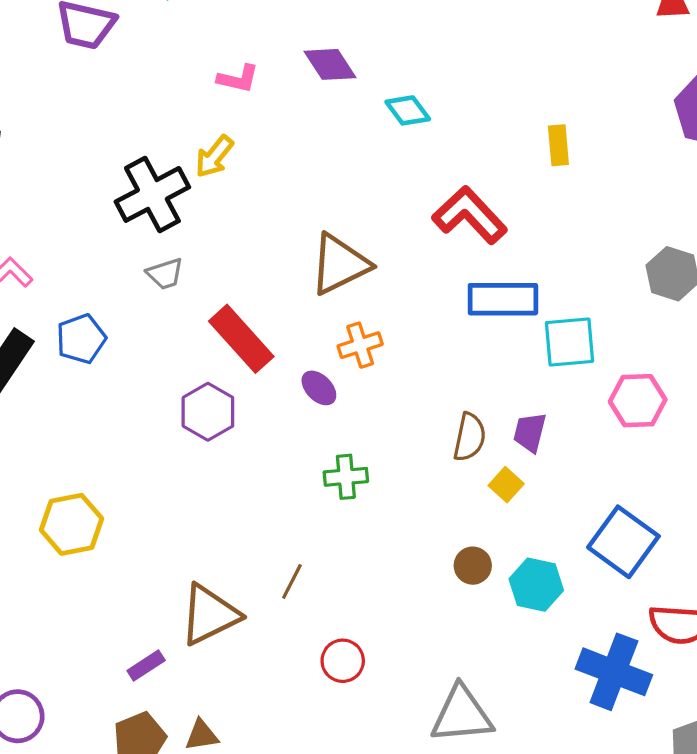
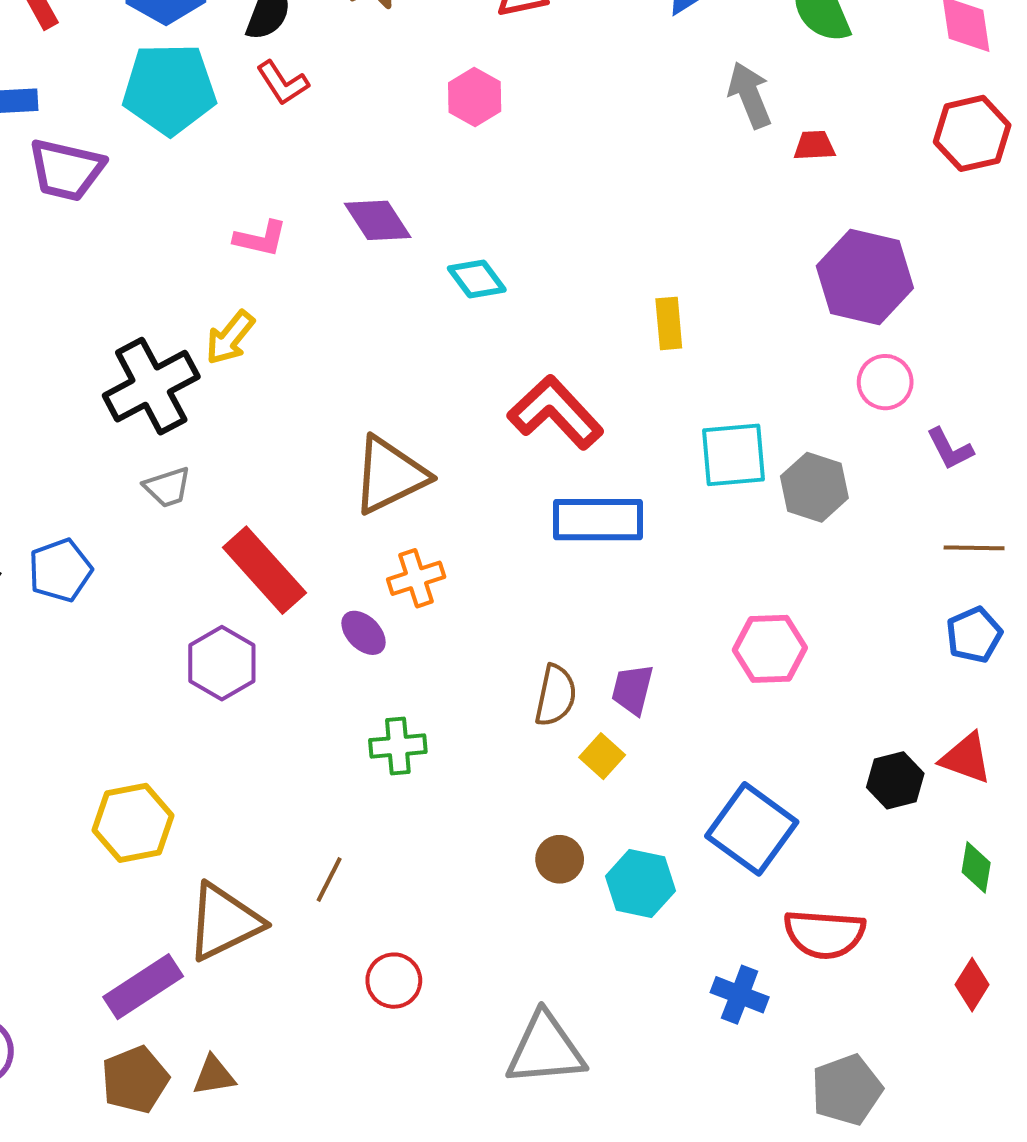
cyan square: (569, 342) -> (733, 455), moved
yellow hexagon: (72, 524) -> (133, 823), moved
purple rectangle: (146, 665) -> (143, 987), size x1.6
blue cross: (614, 672) -> (740, 995), size x0.6

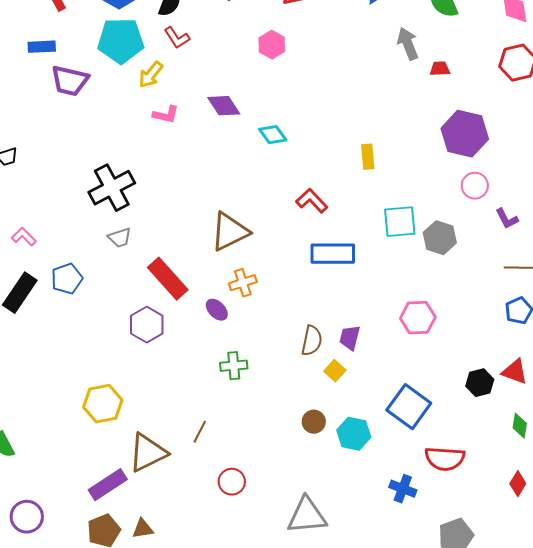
yellow arrow: (230, 338) -> (151, 75), moved
red L-shape: (556, 412) -> (312, 201), size x0.7

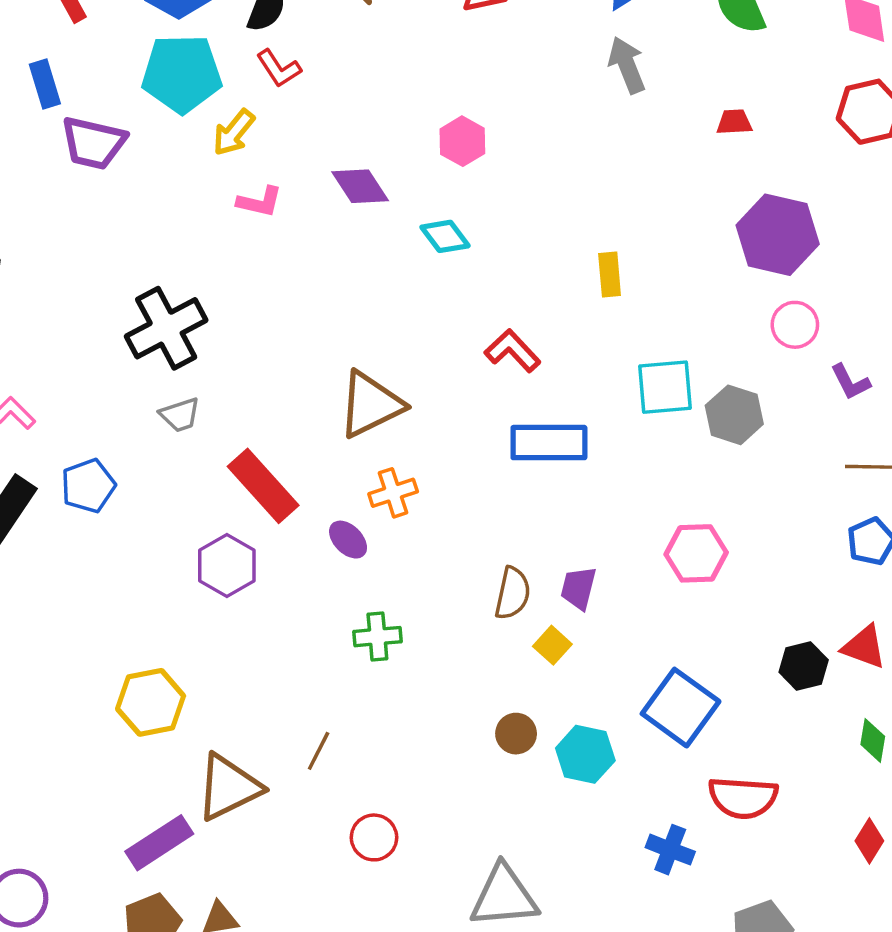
gray arrow: (408, 44) -> (627, 65), moved
pink hexagon: (272, 45) -> (462, 141), moved
blue rectangle: (42, 47) -> (45, 84), turned 76

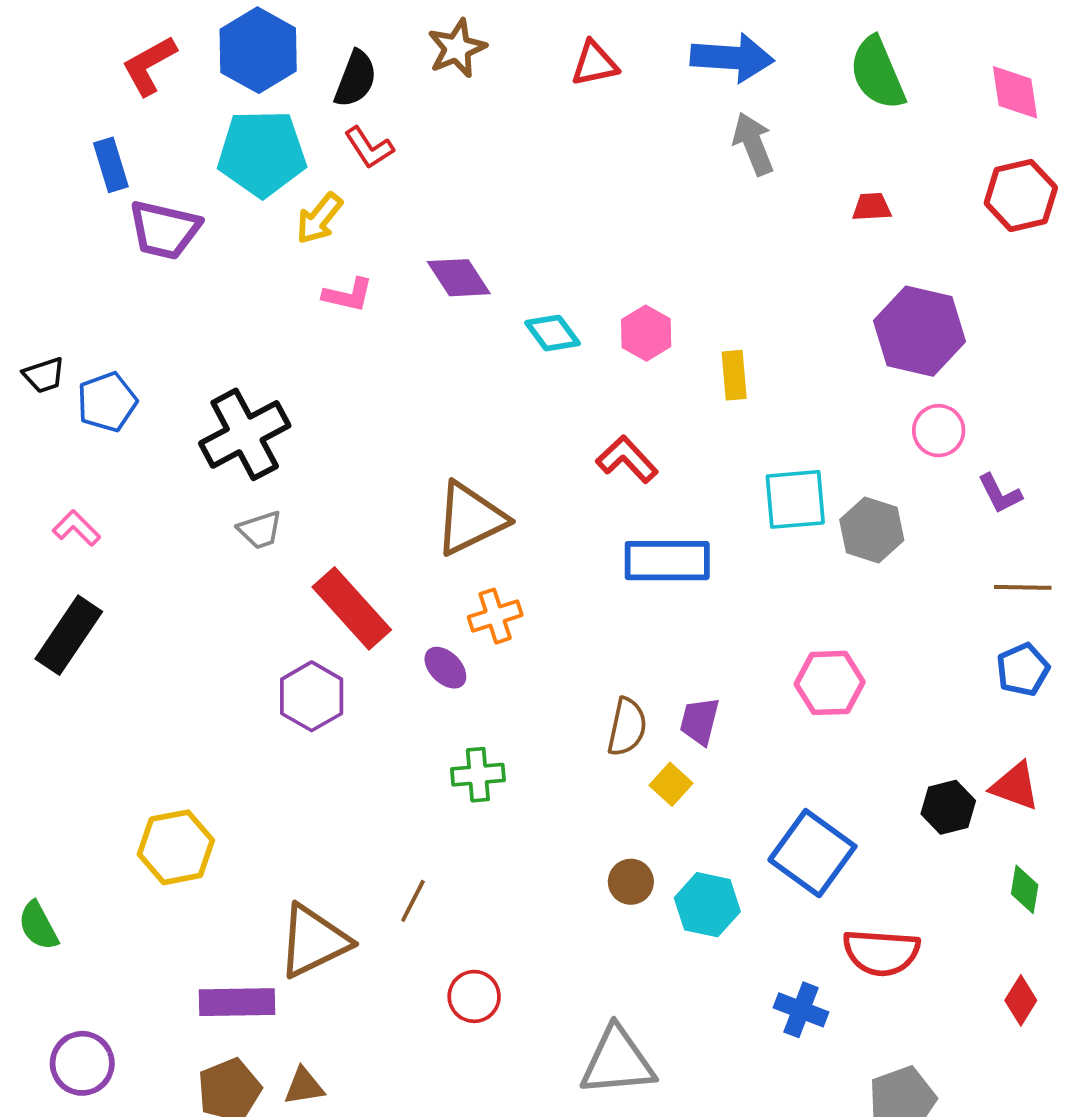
pink hexagon: (462, 141) -> (646, 333), moved
blue pentagon: (88, 486) -> (107, 402), moved
yellow hexagon: (151, 702) -> (176, 847), moved
purple rectangle: (159, 843) -> (237, 1002), turned 32

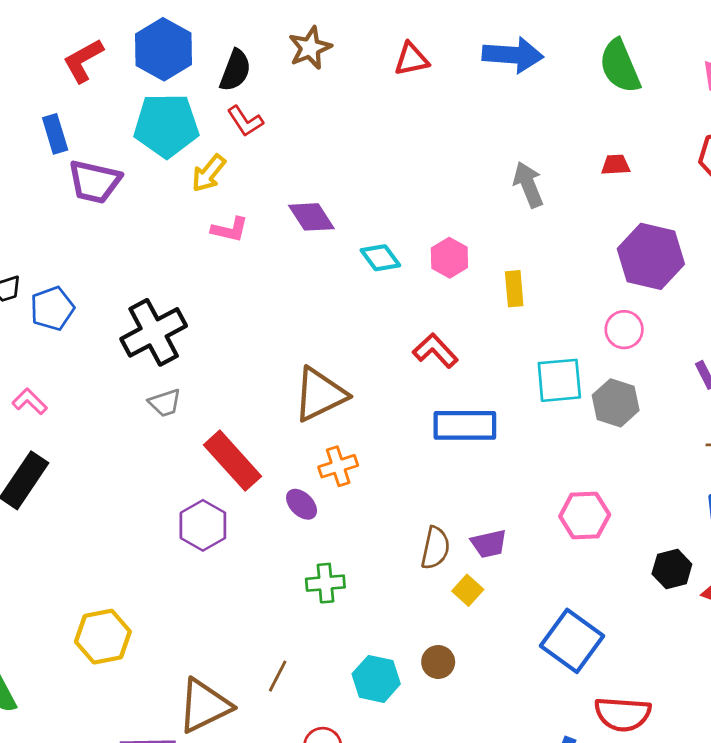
gray arrow: (753, 144) -> (528, 185), moved
pink circle: (939, 431) -> (624, 330), moved
purple trapezoid: (700, 721) -> (489, 544), turned -117
black hexagon: (948, 807) -> (672, 569), moved
cyan hexagon: (707, 905) -> (376, 679), moved

